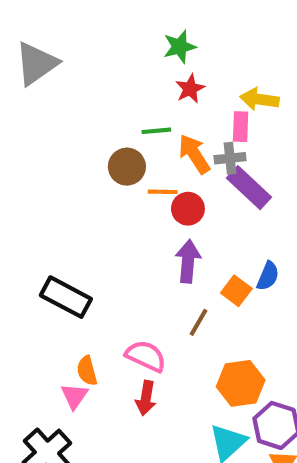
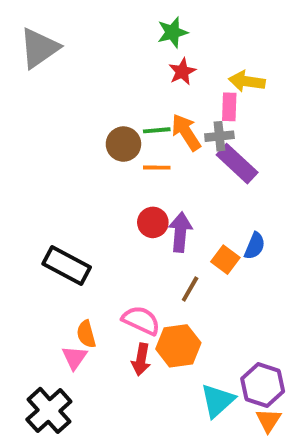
green line: (156, 131) -> (157, 130), moved
red circle: (188, 209) -> (153, 222), moved
orange hexagon: (241, 383) -> (178, 346), moved

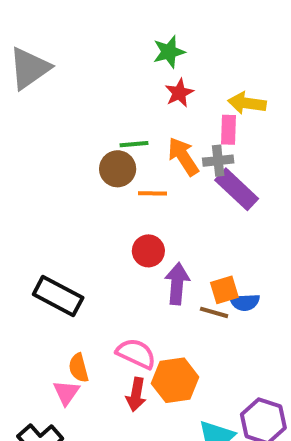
green line: (157, 130) -> (134, 144), moved
purple arrow: (180, 232) -> (177, 284), moved
blue semicircle: (255, 246) -> (245, 302), moved, turned 64
orange square: (225, 260) -> (224, 290), turned 36
brown line: (190, 289) -> (214, 312), moved, turned 76

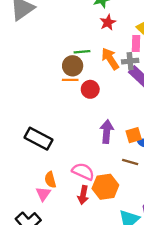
orange line: (152, 193) -> (70, 80), moved
red circle: (148, 251) -> (90, 89), moved
brown line: (214, 312) -> (130, 162), moved

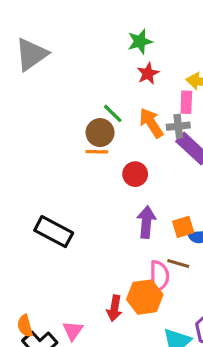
green line: (82, 52) -> (113, 113), turned 49
red circle: (90, 89) -> (135, 174), moved
pink semicircle: (83, 171) -> (159, 276), moved, turned 65
orange semicircle: (50, 180) -> (25, 326), moved
pink triangle: (43, 194) -> (73, 331), moved

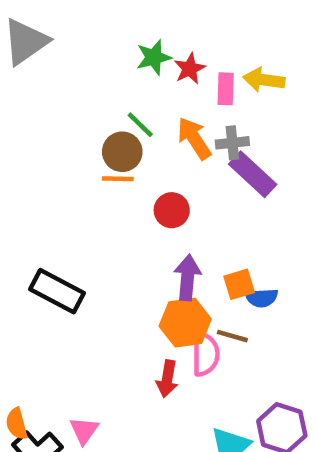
green star: (140, 42) -> (154, 57), moved
pink rectangle: (186, 102) -> (226, 89), moved
orange hexagon: (145, 297) -> (185, 323), moved
red arrow: (114, 308) -> (167, 379), moved

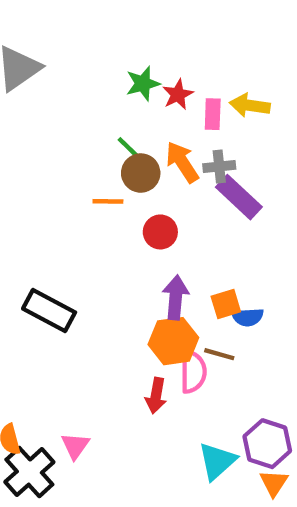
brown circle: (122, 152) -> (141, 173), moved

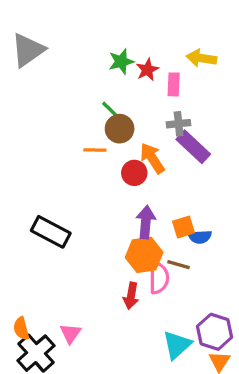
yellow arrow: (250, 105) -> (201, 58), moved
orange arrow: (182, 162) -> (152, 158), moved

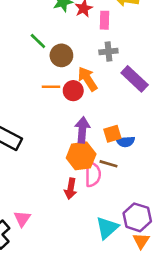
green line: (111, 111) -> (38, 41), moved
purple rectangle: (193, 147) -> (135, 79), moved
orange line: (95, 150) -> (51, 87), moved

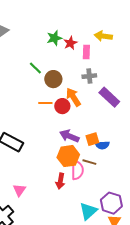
purple arrow: (82, 130) -> (69, 136), turned -72
pink triangle: (22, 219) -> (19, 190), moved

